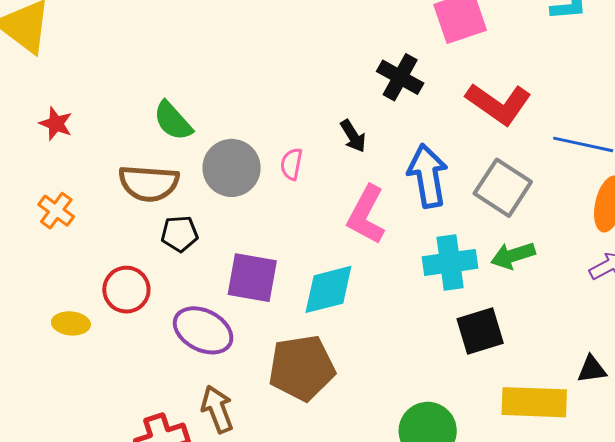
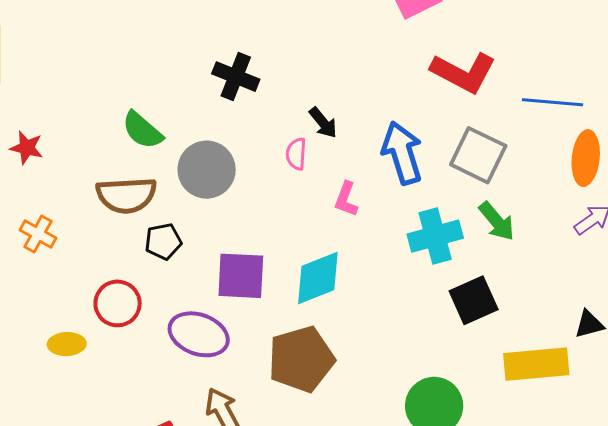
black cross: (400, 77) -> (236, 77), moved
pink semicircle: (291, 164) -> (296, 154), moved
pink L-shape: (366, 215) -> (346, 199), size x0.6
green arrow: (513, 256) -> (497, 221), turned -105

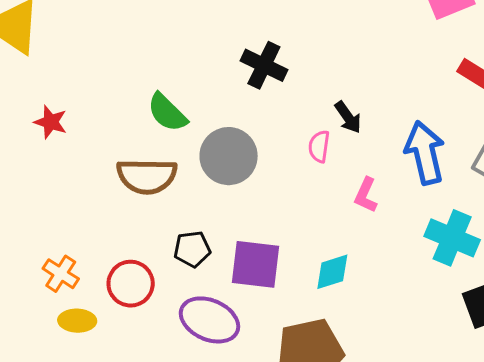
orange cross: (38, 234) -> (61, 274), moved
cyan cross: (435, 236) -> (452, 238), turned 34
black pentagon: (163, 241) -> (192, 249), moved
cyan diamond: (318, 278) -> (332, 272), size x0.7

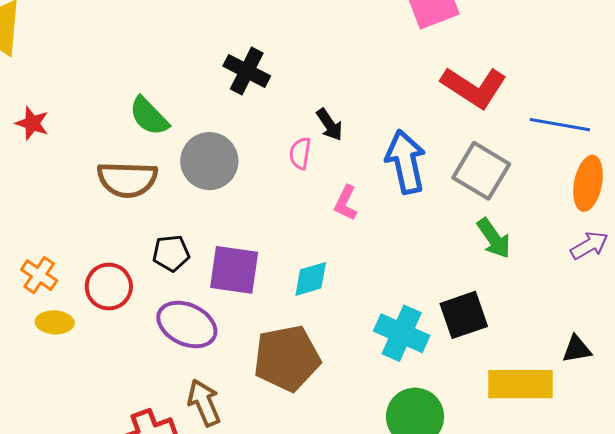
cyan cross: (452, 238) -> (402, 333), moved

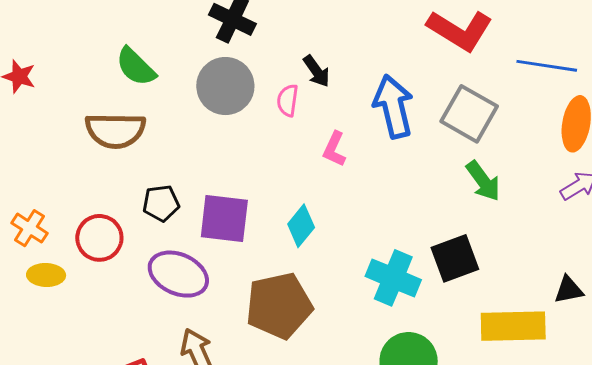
gray circle: (209, 161) -> (225, 86), moved
cyan diamond: (311, 279) -> (301, 226), turned -33

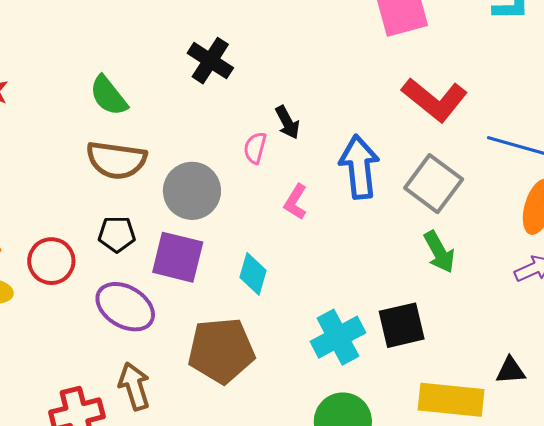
gray circle: (225, 86) -> (192, 191), moved
brown semicircle: (115, 130) -> (116, 160), moved
cyan diamond: (301, 226) -> (253, 274), turned -30
cyan cross: (393, 278) -> (338, 337), turned 32

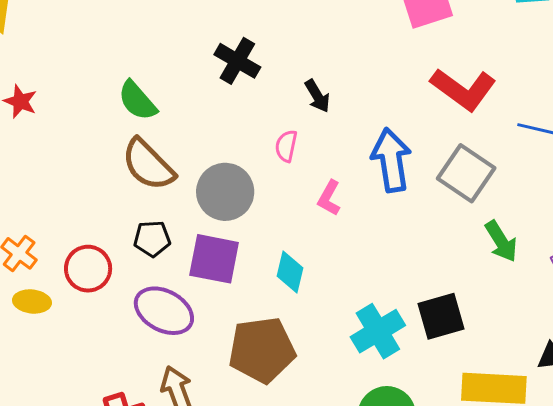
black arrow: (287, 122) -> (317, 96), moved
brown semicircle: (116, 160) -> (148, 165), turned 40
green arrow: (439, 252) -> (501, 241), moved

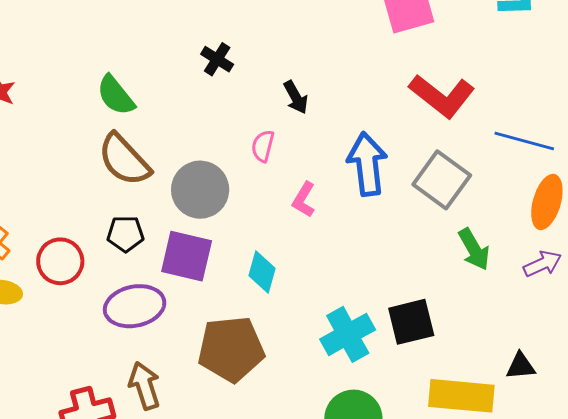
black cross: (237, 61) -> (217, 59), size x0.7
purple ellipse: (164, 311) -> (135, 306), turned -42

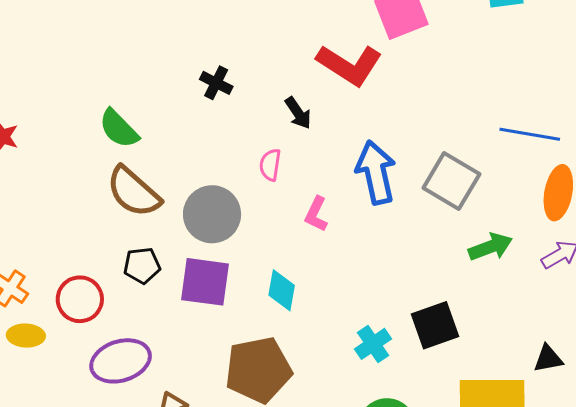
red L-shape: (442, 96) -> (349, 65), moved
green arrow: (474, 249) -> (490, 247), turned -75
purple ellipse: (135, 306) -> (121, 361), moved
cyan cross: (348, 334) -> (373, 344), size x0.7

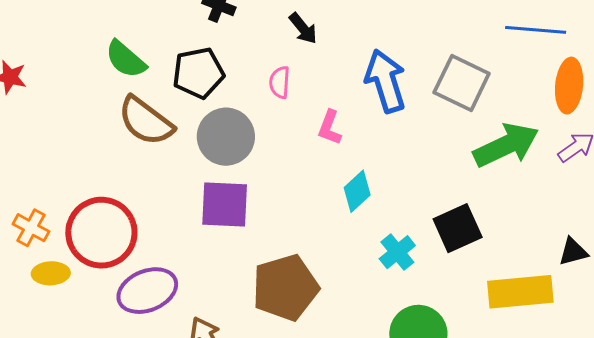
green arrow: (490, 247) -> (506, 145), size x1.5
black pentagon: (142, 266) -> (198, 73), moved, size x1.4
cyan diamond: (282, 290) -> (357, 191), moved, turned 42
red circle: (80, 299) -> (101, 233), size x1.5

